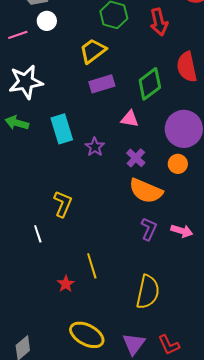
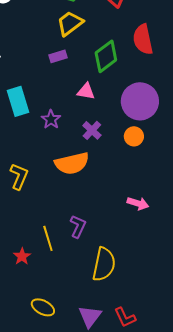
yellow trapezoid: (93, 51) -> (70, 23), moved
purple rectangle: (102, 84) -> (58, 56), size x0.7
orange semicircle: (146, 191) -> (72, 163), moved, turned -36
purple L-shape: (149, 229) -> (78, 226), moved
yellow ellipse: (87, 335) -> (43, 307), size x0.7

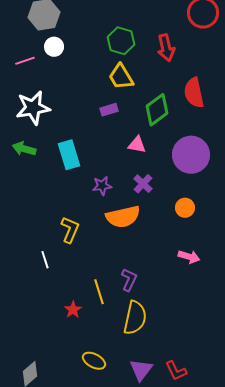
yellow trapezoid: (70, 23) -> (121, 77), turned -84
purple star: (51, 119) -> (102, 186), moved, turned 30
orange circle: (134, 136) -> (185, 208), moved
yellow semicircle: (104, 264) -> (135, 318), moved

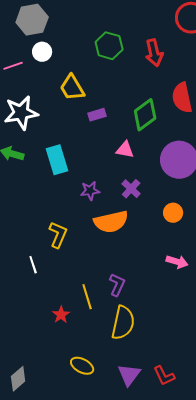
yellow trapezoid: (121, 77) -> (72, 88), moved

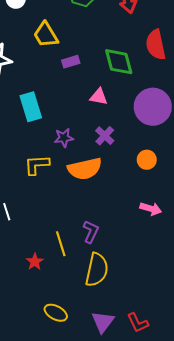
green diamond: (145, 115) -> (119, 62), turned -68
yellow L-shape: (58, 235) -> (37, 165), moved, turned -116

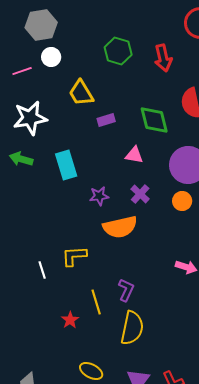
orange circle: (147, 160) -> (182, 201), moved
yellow L-shape: (37, 165) -> (74, 256), moved

